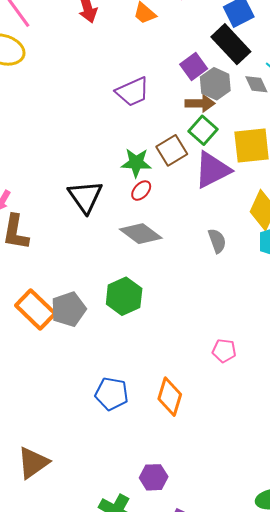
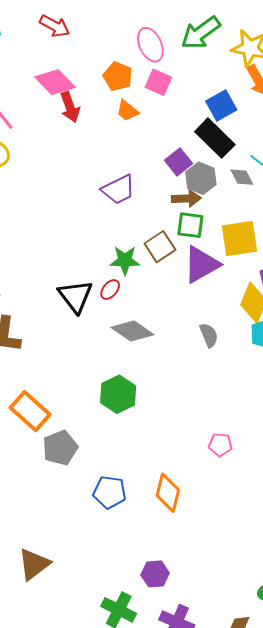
green square: (203, 130) -> (190, 225), turned -32
red ellipse: (141, 191) -> (110, 290), moved
gray pentagon: (68, 309) -> (60, 448), moved

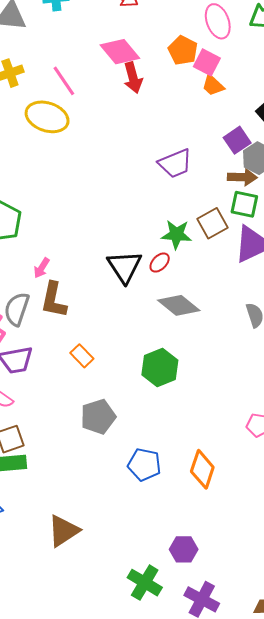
pink square: (158, 82) -> (207, 62), moved
orange trapezoid: (127, 111) -> (213, 85), moved
orange rectangle: (30, 411) -> (82, 356), moved, size x0.6

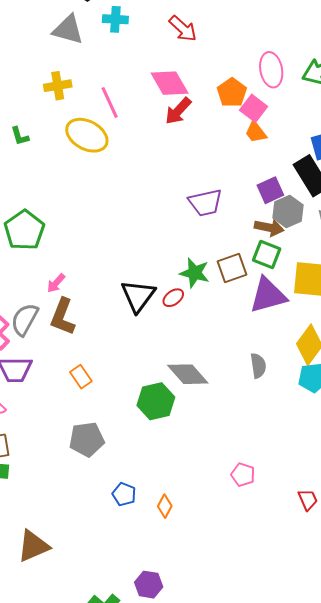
red arrow: (133, 78) -> (178, 111), turned 48
gray diamond: (179, 305) -> (188, 374), moved
blue pentagon: (144, 465) -> (124, 494), size x0.7
orange diamond: (202, 469) -> (165, 506), moved, size x0.6

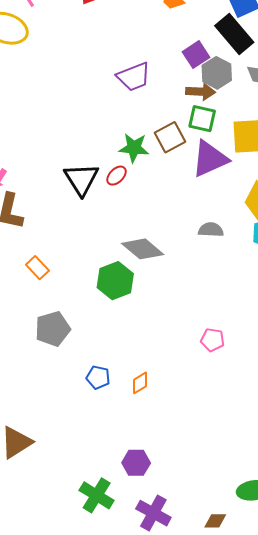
gray semicircle: (258, 366) -> (211, 230), turned -70
orange diamond: (165, 506) -> (140, 383), turned 40

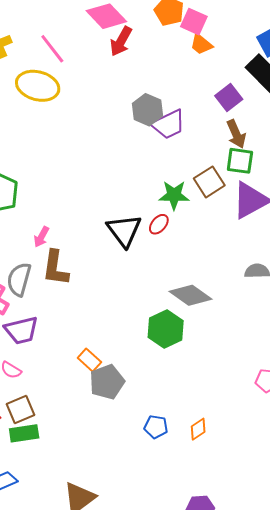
gray hexagon: (217, 73) -> (147, 110), moved
brown arrow: (201, 92) -> (236, 134), turned 68
orange rectangle: (37, 268) -> (89, 360), moved

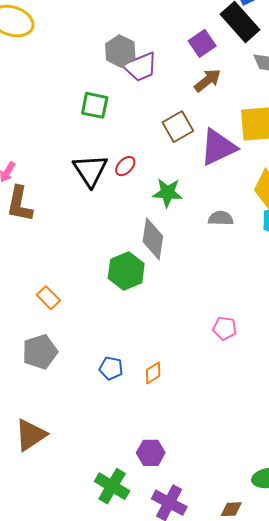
brown arrow: (236, 134) -> (208, 80), turned -108
green square: (240, 161) -> (95, 105), moved
green star: (174, 195) -> (167, 193), moved
gray diamond: (190, 295) -> (153, 239), turned 60
gray pentagon: (107, 382) -> (40, 352), moved

